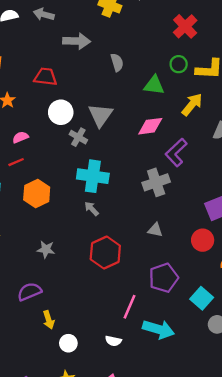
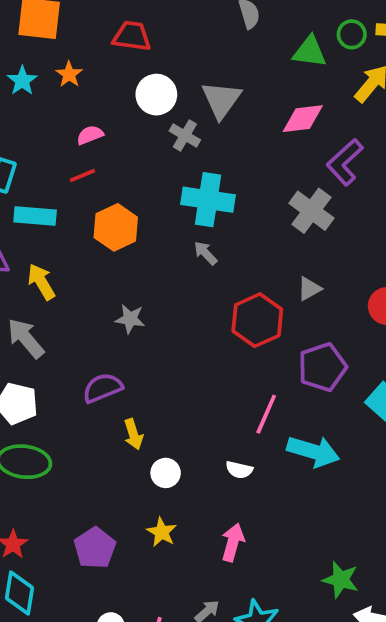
green circle: (179, 64) -> (352, 34), moved
gray cross: (156, 182) -> (311, 211), turned -35
gray triangle: (155, 230) -> (309, 289), turned -42
red hexagon: (105, 252) -> (257, 320), moved

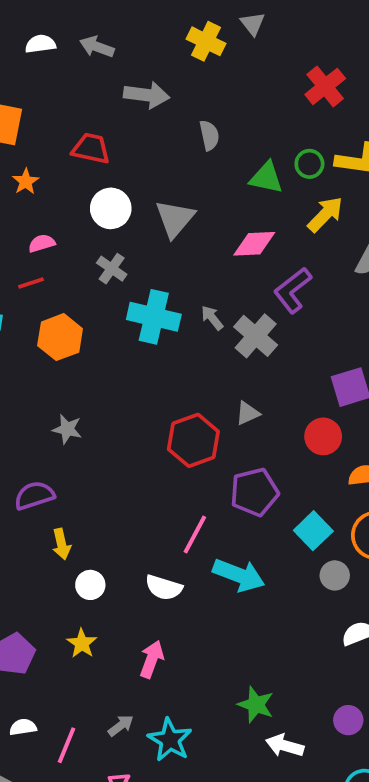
gray cross: (185, 135) -> (112, 269), moved
gray arrow: (205, 253) -> (212, 318), moved
white semicircle: (239, 470) -> (164, 588), size x1.4

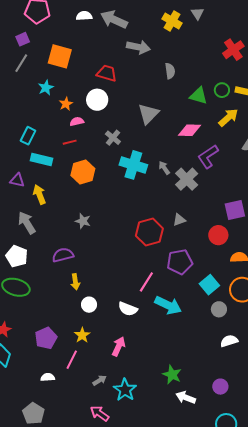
gray arrow: (97, 47) -> (114, 20), size x1.5
orange star: (26, 181) -> (66, 104), moved
white circle: (111, 208) -> (97, 100), moved
pink line: (66, 745) -> (72, 360), moved

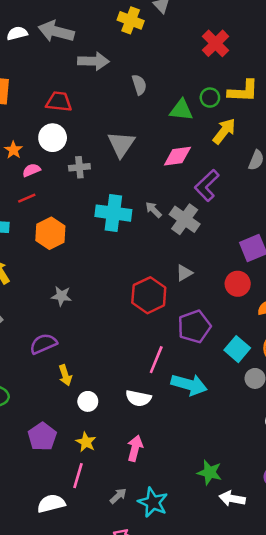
gray cross: (113, 138) -> (79, 167), moved, turned -35
purple pentagon: (46, 338) -> (42, 437), moved
white semicircle: (48, 377) -> (51, 504), size x1.5

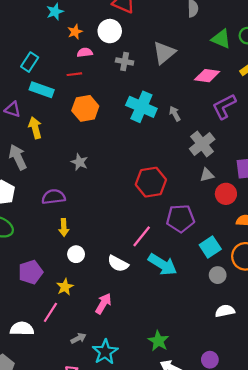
gray cross: (185, 219) -> (202, 144), moved
gray triangle: (184, 273) -> (207, 175), moved

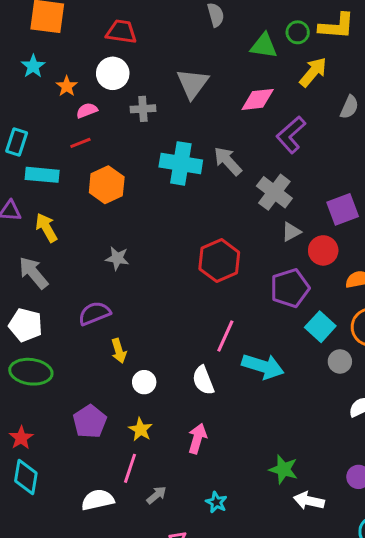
gray arrow: (175, 114) -> (228, 161), size x1.5
purple pentagon: (180, 218) -> (290, 288), moved
white semicircle: (118, 264) -> (203, 380), turned 55
gray arrow: (78, 338) -> (156, 495), moved
cyan star: (105, 352) -> (216, 502), size x0.6

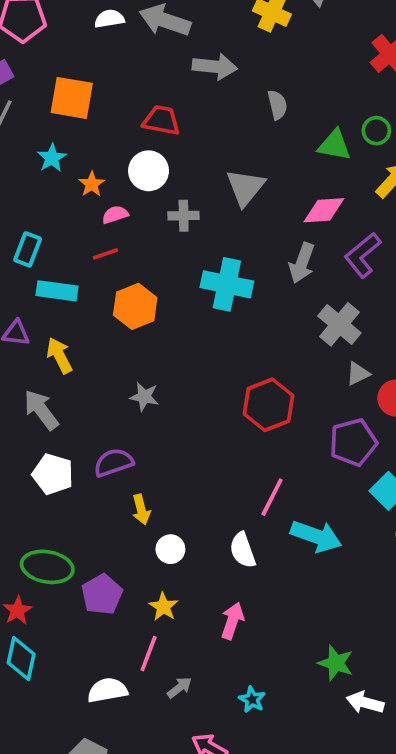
gray arrow: (228, 161) -> (302, 263), moved, turned -120
white pentagon: (26, 325) -> (53, 474), moved
green ellipse: (31, 372) -> (47, 567), moved

